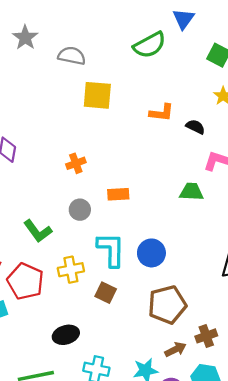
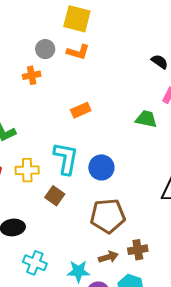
orange L-shape: (162, 113) -> (78, 52), moved
orange cross: (76, 163) -> (32, 75), moved
orange rectangle: (118, 194) -> (81, 110), turned -30
gray circle: (80, 210) -> (45, 49), moved

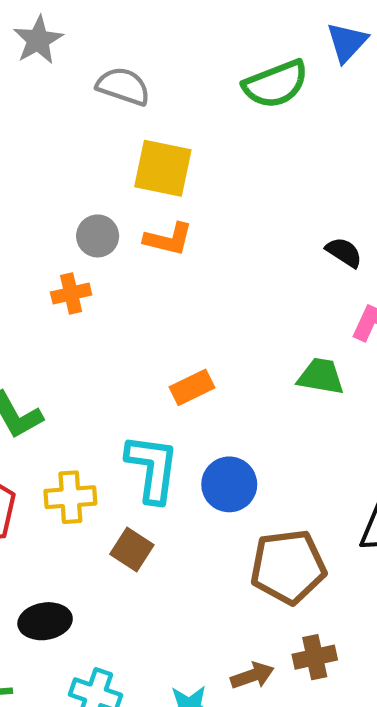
orange rectangle: (81, 110) -> (192, 387), moved
brown pentagon: (108, 216) -> (288, 567), moved

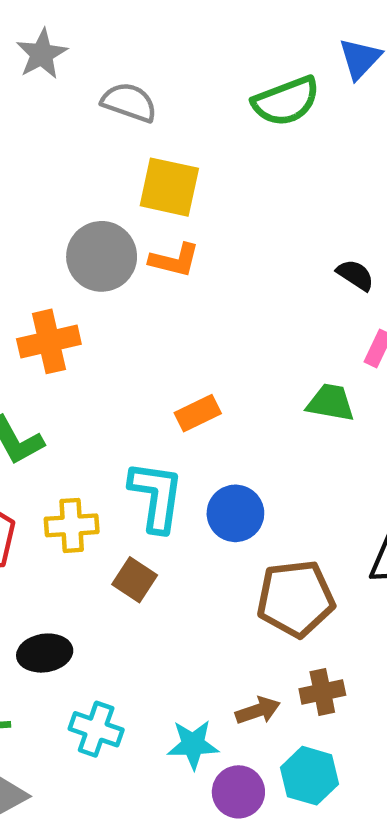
gray circle: (98, 236) -> (102, 256), size x1.6
orange cross: (71, 293) -> (49, 341), moved, size x1.5

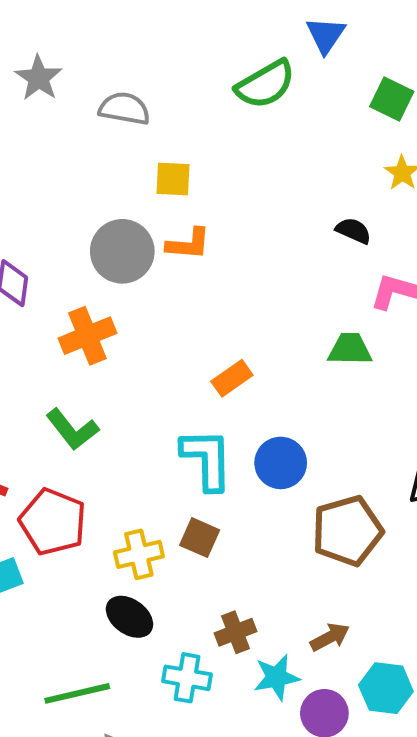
yellow square: (169, 187) -> (173, 179), size x0.7
yellow cross: (72, 525) -> (139, 554), moved
black ellipse: (45, 653) -> (129, 617), turned 54
brown cross: (322, 692) -> (236, 632), moved

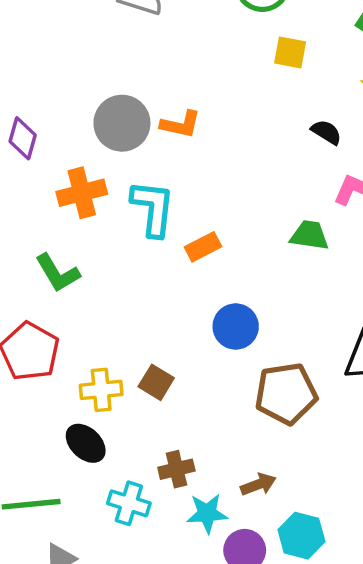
yellow square: (173, 179) -> (290, 52), moved
cyan L-shape: (207, 459) -> (153, 208), moved

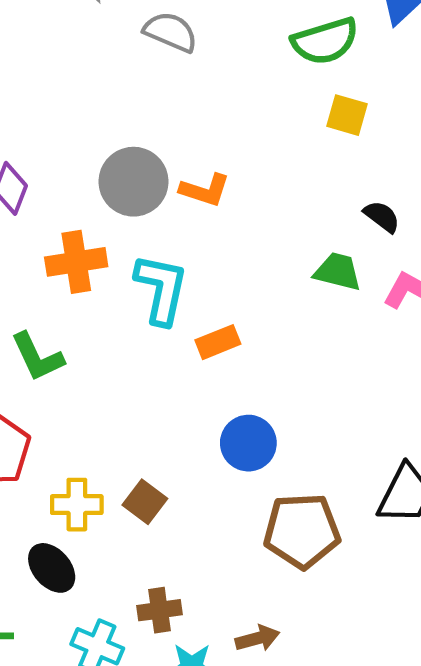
green trapezoid: (309, 235) -> (338, 272), moved

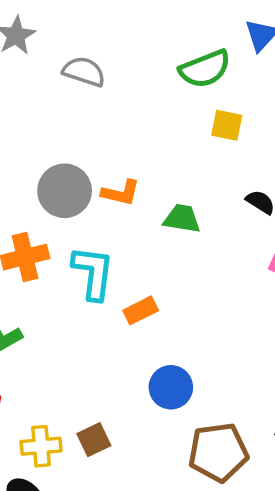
green trapezoid: (338, 272) -> (182, 219), moved
brown square: (145, 502) -> (94, 440), turned 32

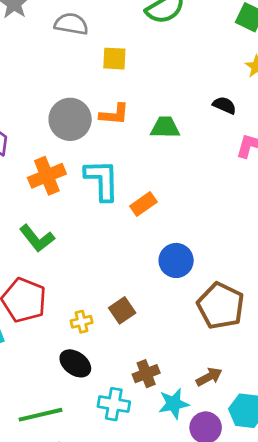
yellow square: (227, 125) -> (114, 59), moved
yellow cross: (41, 446) -> (82, 322), size x0.7
brown pentagon: (218, 452) -> (221, 306), turned -30

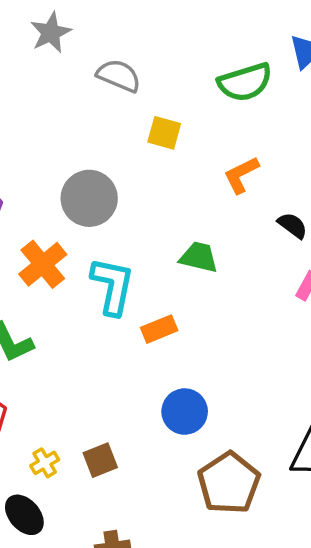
orange L-shape: (114, 114) -> (241, 175), moved, turned 136
green trapezoid: (165, 127) -> (199, 257), moved
orange cross: (47, 176) -> (43, 264), turned -30
yellow cross: (82, 322) -> (45, 463), turned -30

